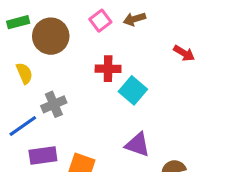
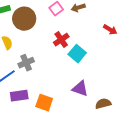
red cross: (108, 69) -> (61, 40), turned -35

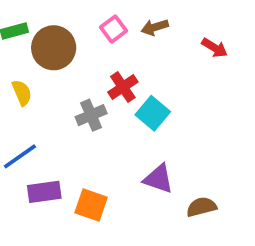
red arrow: (110, 30) -> (215, 48), moved
gray cross: (26, 63) -> (91, 115), moved

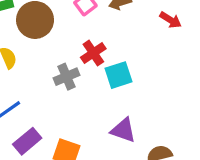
cyan square: (153, 113) -> (119, 75), turned 32
purple rectangle: (44, 192) -> (27, 141), turned -32

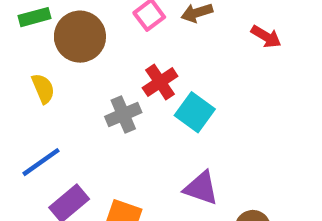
cyan square: (119, 75) -> (195, 112), turned -36

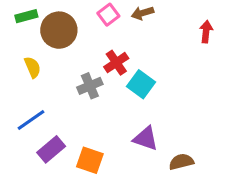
red arrow: (266, 37) -> (206, 32), moved, turned -115

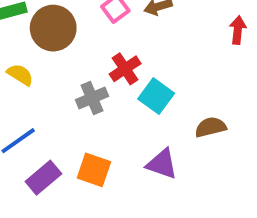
yellow semicircle: (33, 67) -> (20, 75), turned -35
orange square: (90, 160) -> (94, 170), moved
brown semicircle: (181, 162) -> (211, 127), moved

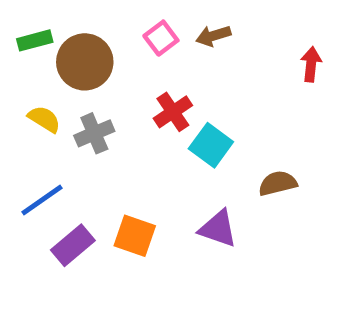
gray cross: (92, 98) -> (94, 133), moved

